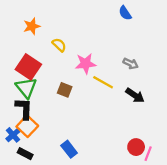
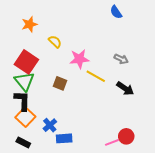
blue cross: (13, 135) -> (50, 125), moved
blue rectangle: (69, 149) -> (64, 138), turned -56
pink line: (148, 154) -> (112, 142), moved, turned 48

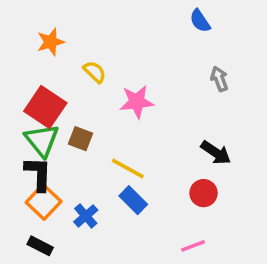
gray arrow: (121, 59) -> (219, 79), moved, turned -136
yellow line: (96, 76) -> (128, 168), moved
brown square: (60, 83) -> (80, 139), moved
red circle: (126, 136) -> (204, 193), moved
blue rectangle: (64, 138) -> (133, 200), moved, turned 49

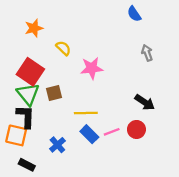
brown square: (80, 139) -> (54, 93), turned -35
yellow line: (128, 168) -> (86, 113), turned -30
orange square: (44, 202) -> (16, 135), moved, turned -30
pink line: (193, 246) -> (112, 132), moved

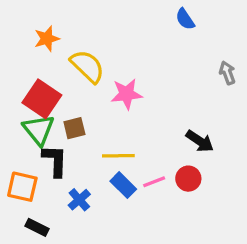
yellow semicircle: (63, 48) -> (87, 66), size x1.6
gray arrow: (147, 53) -> (227, 73), moved
black L-shape: (26, 117) -> (55, 161), moved

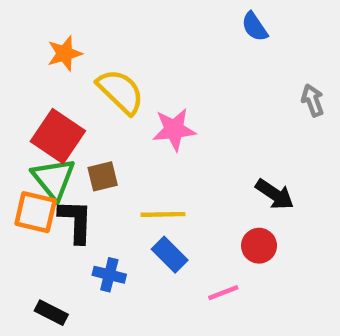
pink line: (154, 182) -> (223, 293), moved
orange square: (22, 187) -> (36, 212), moved
blue cross: (79, 200) -> (109, 275), turned -35

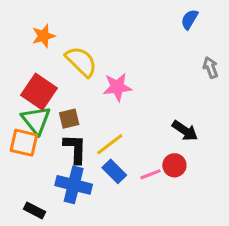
blue semicircle: (255, 27) -> (190, 19), moved, turned 65
yellow line: (163, 214) -> (110, 144), turned -36
black L-shape: (76, 221) -> (75, 149), moved
blue cross: (109, 275) -> (74, 185), size x1.6
pink line: (223, 293) -> (150, 174), moved

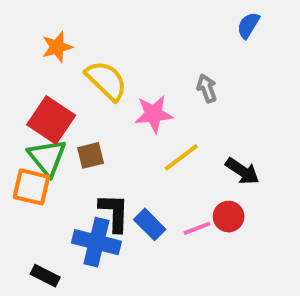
gray arrow: (211, 67) -> (207, 88), moved
yellow line: (110, 144) -> (181, 157), moved
black L-shape: (75, 149) -> (114, 213), moved

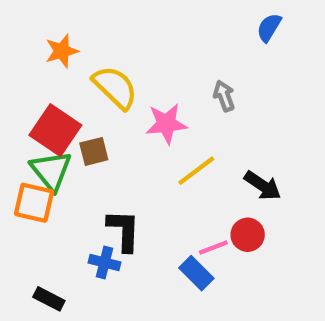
brown square: (91, 155) -> (94, 151), moved
blue rectangle: (150, 224) -> (196, 273), moved
blue cross: (96, 242) -> (104, 263), size x0.6

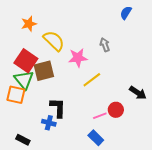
brown square: (94, 151) -> (44, 71), size x1.5
black arrow: (263, 186) -> (138, 93), moved
blue rectangle: (196, 273) -> (96, 138), moved

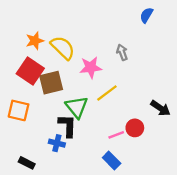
orange star: (29, 24) -> (35, 41), moved
green triangle: (24, 80) -> (77, 107), moved

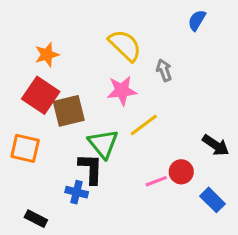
yellow semicircle: (63, 48) -> (125, 45), moved
blue rectangle: (112, 160) -> (212, 200), moved

